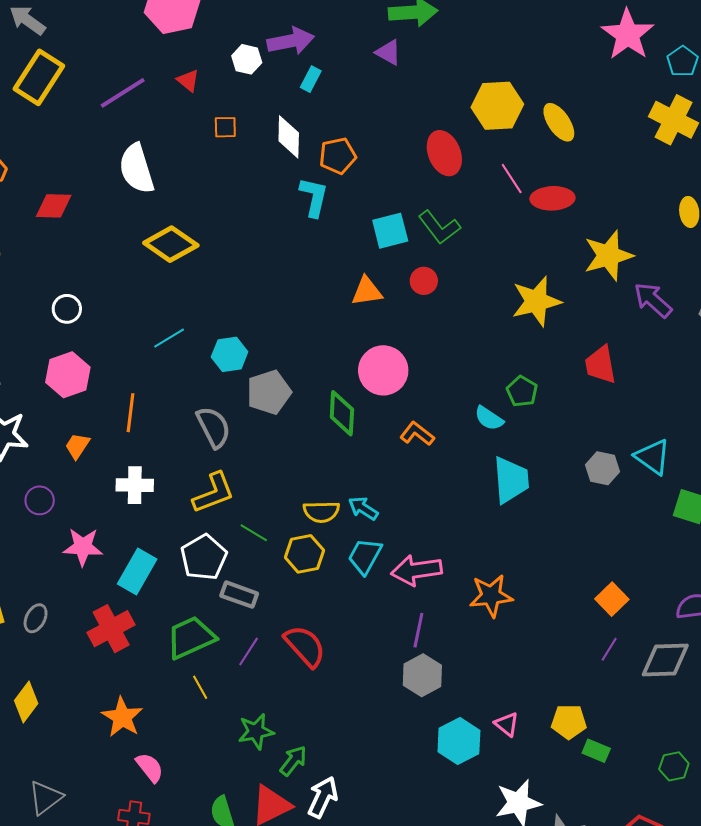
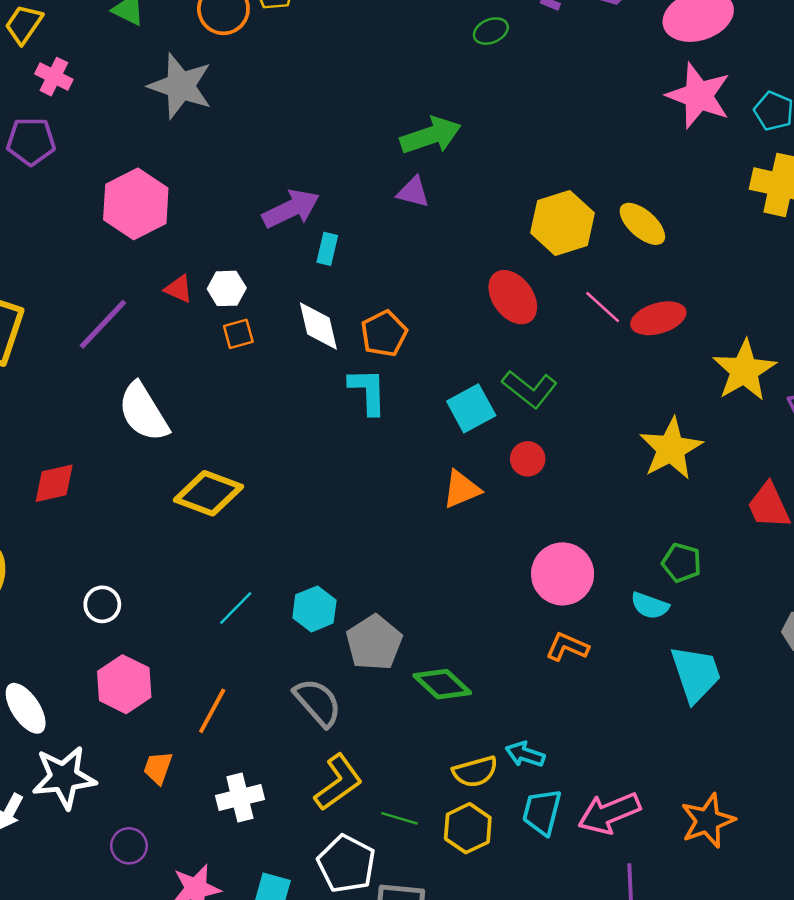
white hexagon: (247, 59) -> (227, 288), moved
pink circle: (383, 370) -> (563, 574), moved
orange line: (131, 413) -> (212, 711), turned 36
green diamond: (342, 413) -> (442, 684), moved, turned -36

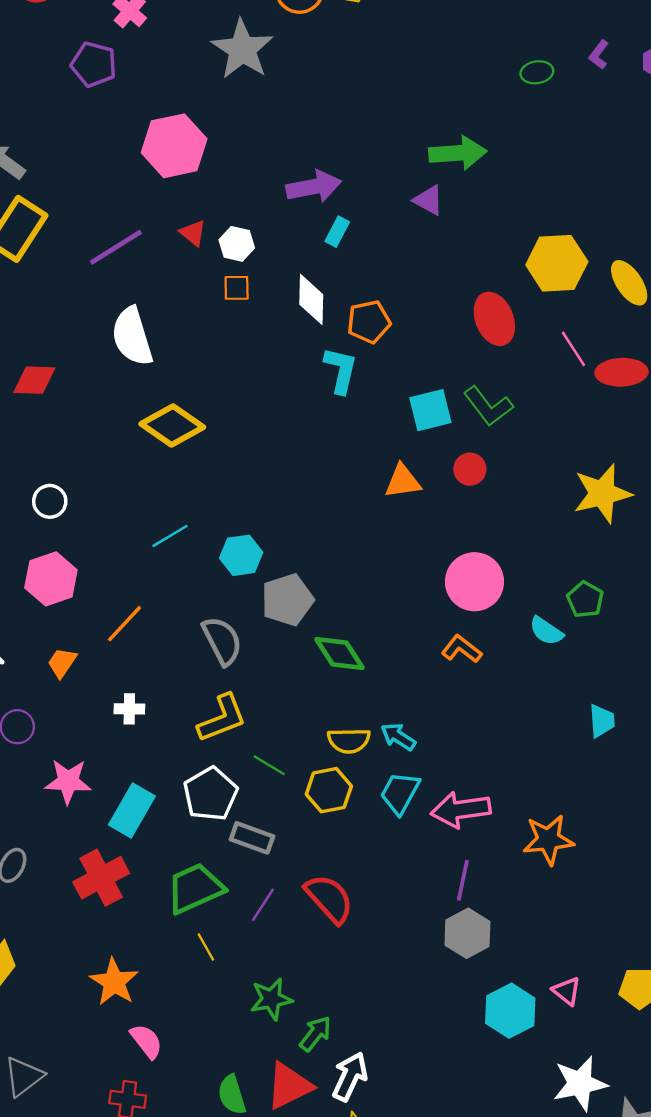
cyan trapezoid: (696, 674) -> (602, 721), moved, size x0.6
white cross: (240, 798) -> (129, 709), size x0.7

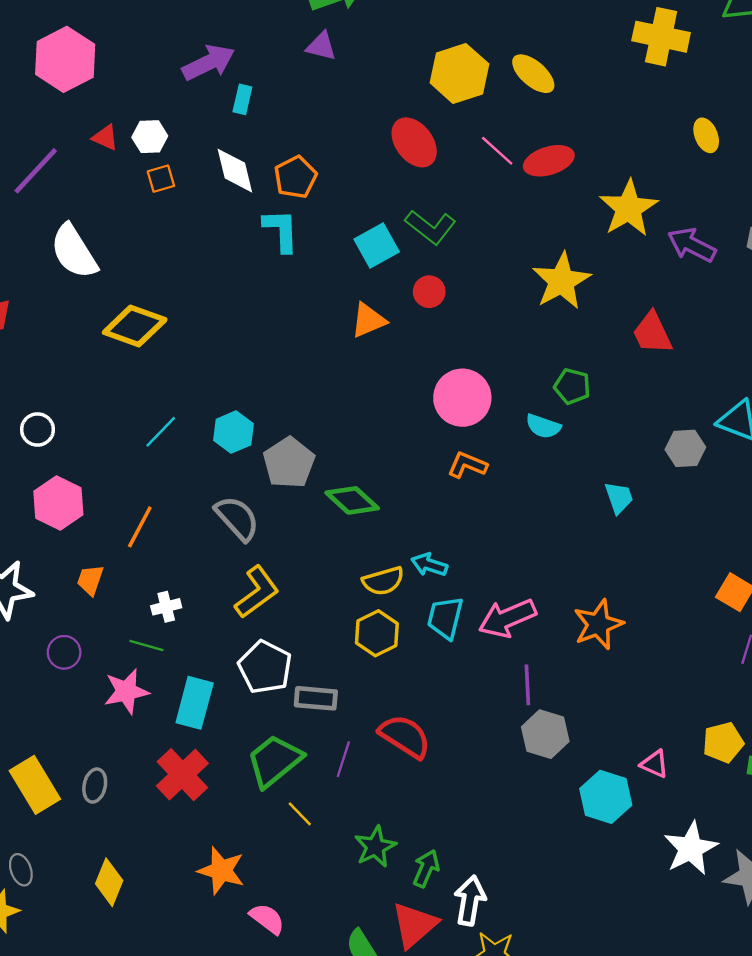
green line: (269, 765) -> (146, 646), moved

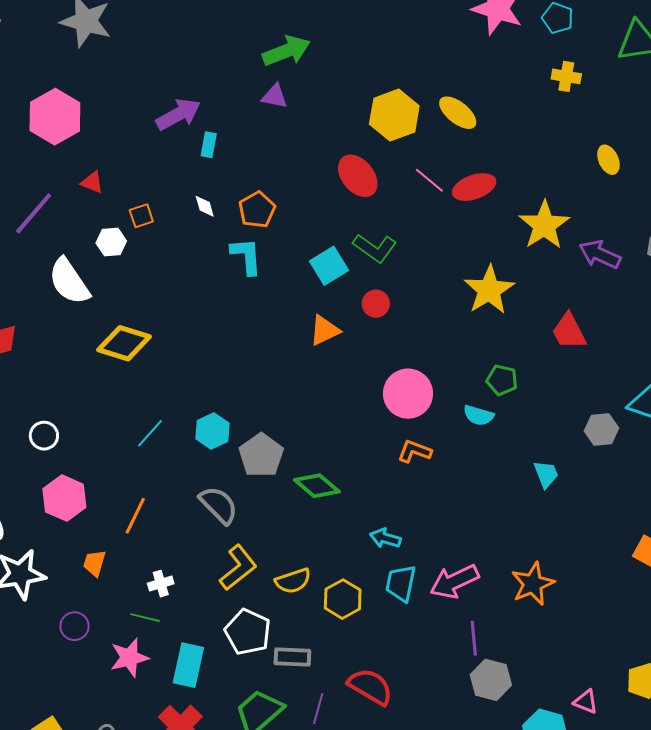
yellow cross: (661, 37) -> (566, 76), size x0.6
white hexagon: (150, 137) -> (111, 242), moved
white diamond: (235, 171) -> (205, 206), size x0.6
yellow semicircle: (383, 581) -> (293, 581), moved

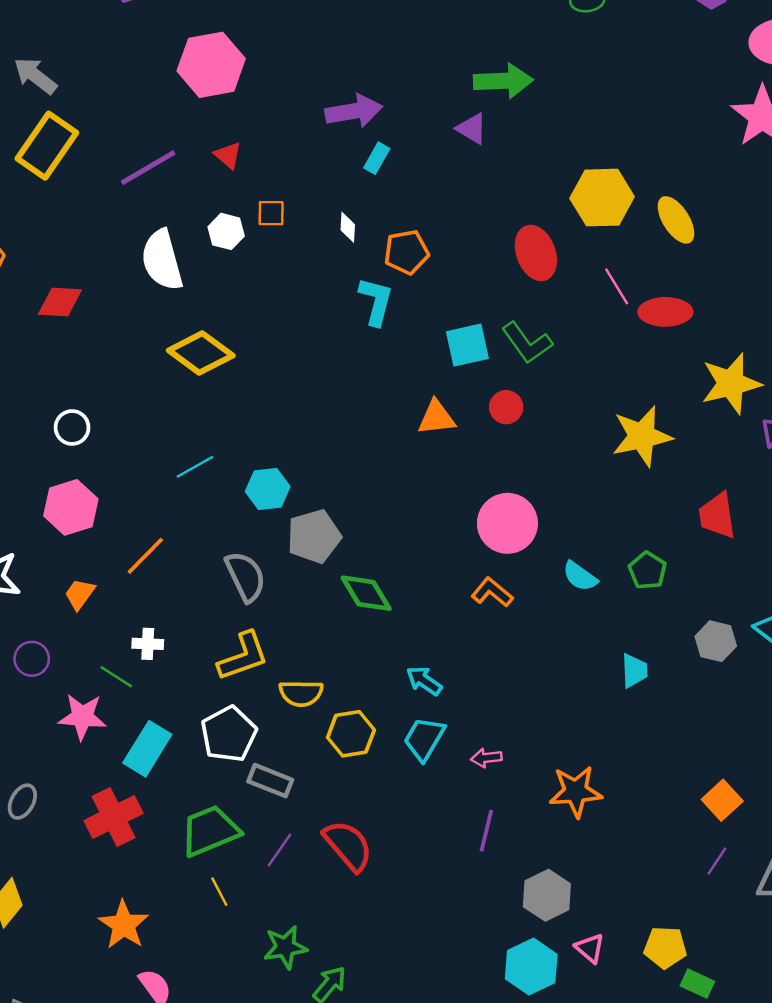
green pentagon: (502, 380) -> (648, 570), moved
pink arrow: (454, 582) -> (486, 758), size x0.5
gray hexagon: (491, 680) -> (547, 895), moved

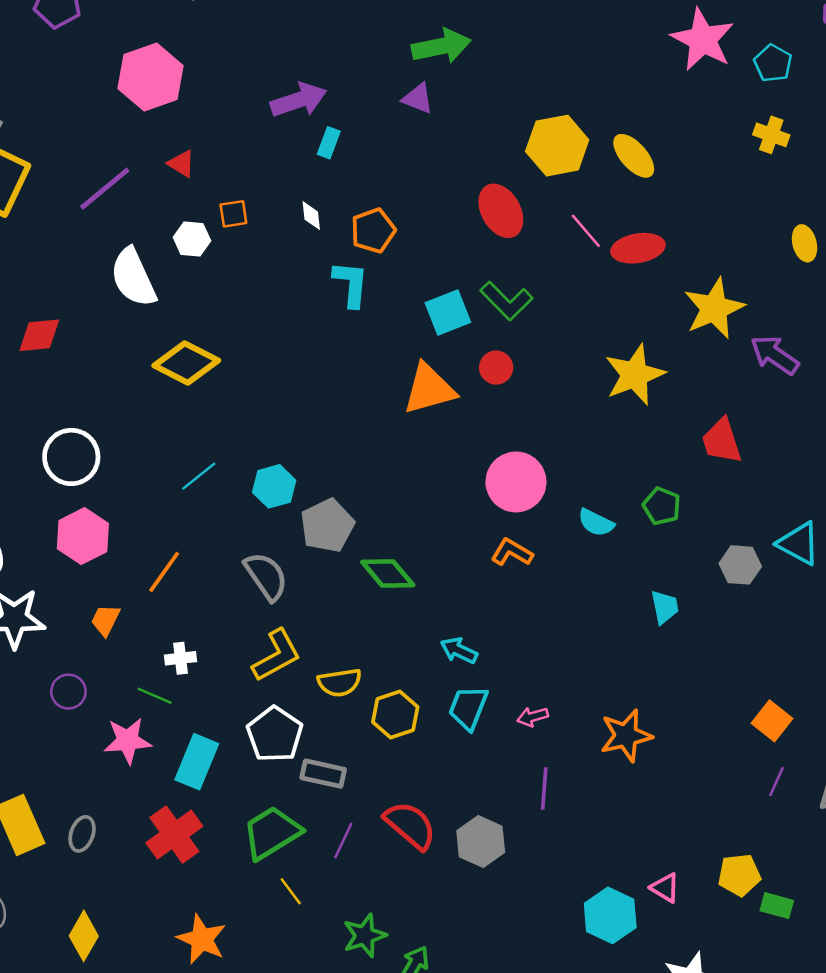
orange triangle: (436, 418) -> (429, 389), size x1.4
white circle: (72, 427) -> (71, 457), size x1.6
gray hexagon: (547, 895) -> (481, 842), moved

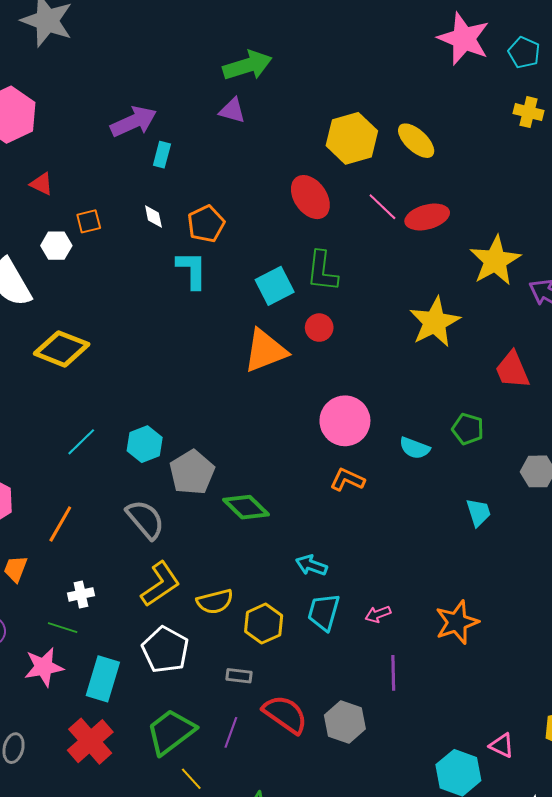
green L-shape: (506, 301) -> (322, 271), turned 57
gray rectangle: (323, 774) -> (239, 676), moved, size x0.7

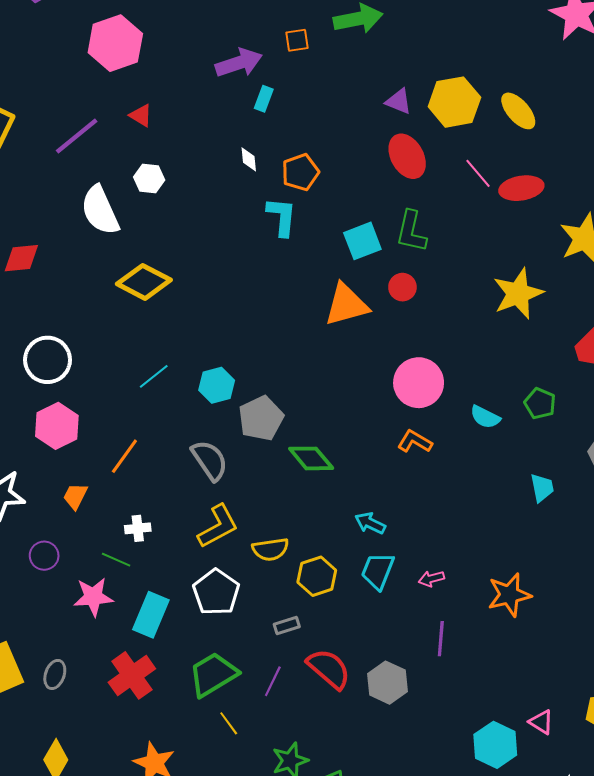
purple triangle: (232, 111) -> (399, 101), moved
orange square: (89, 221) -> (297, 40), moved
gray rectangle: (239, 676) -> (287, 626), turned -30

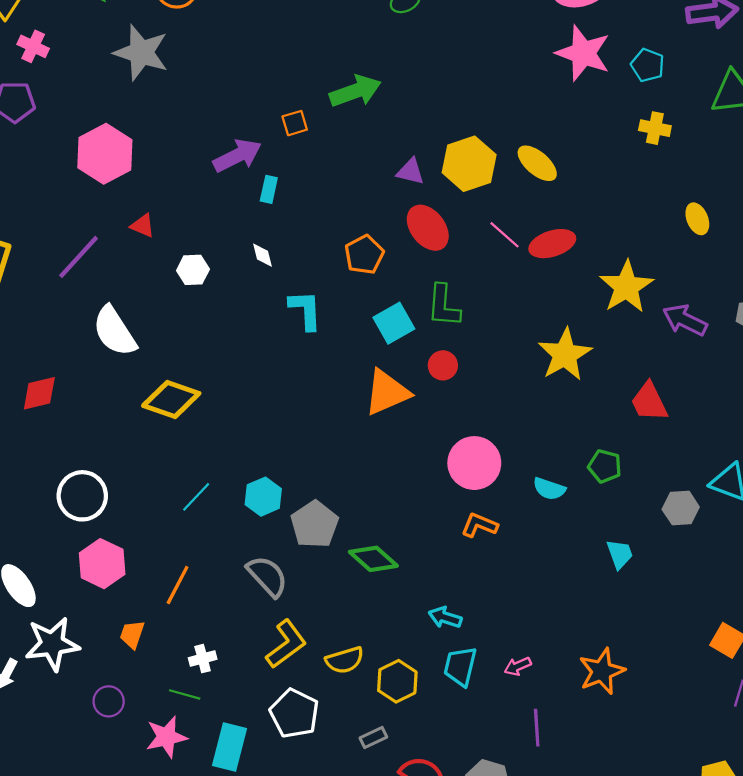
orange pentagon: (300, 172) -> (364, 255), moved
white hexagon: (149, 178) -> (193, 270), moved

